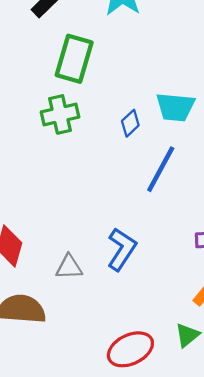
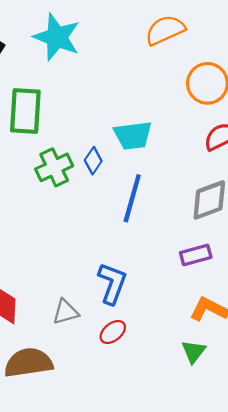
green cross: (60, 114) -> (54, 167), moved
red ellipse: (130, 349) -> (113, 332), moved, size x0.6

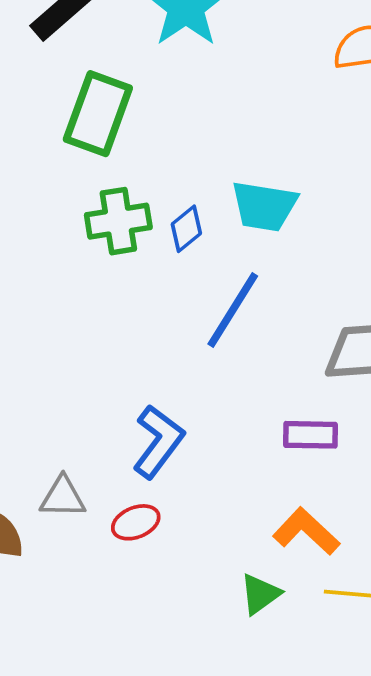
gray triangle: (65, 312) -> (63, 497), moved

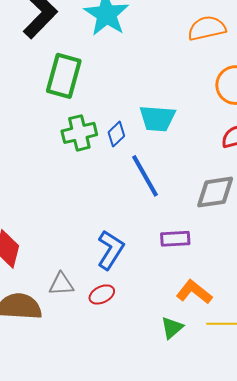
blue line: (233, 310) -> (145, 176), turned -57
purple rectangle: (311, 435) -> (175, 239), moved

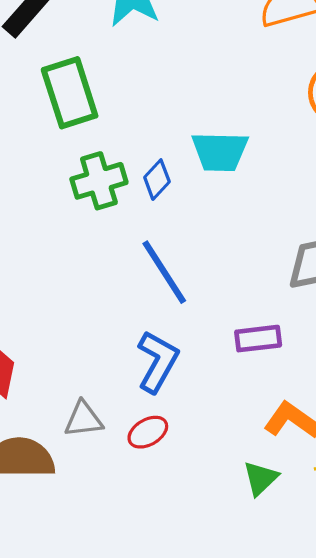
green rectangle: (64, 76) -> (70, 93), turned -30
blue line: (145, 176) -> (164, 272), moved

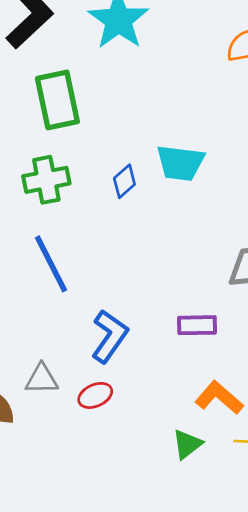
green cross: (99, 181) -> (46, 180), moved
blue line: (164, 272) -> (51, 264), moved

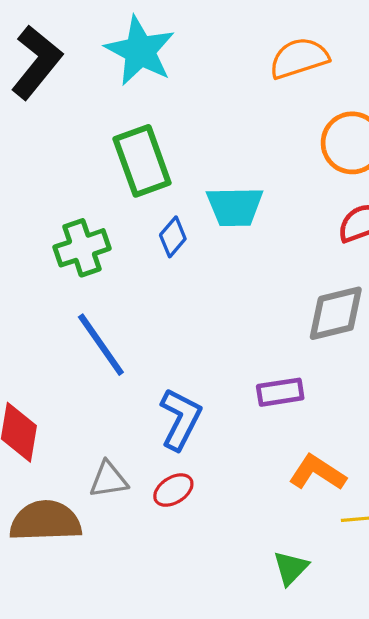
green rectangle: (57, 100) -> (142, 161), moved
green triangle: (187, 444) -> (291, 568), moved

